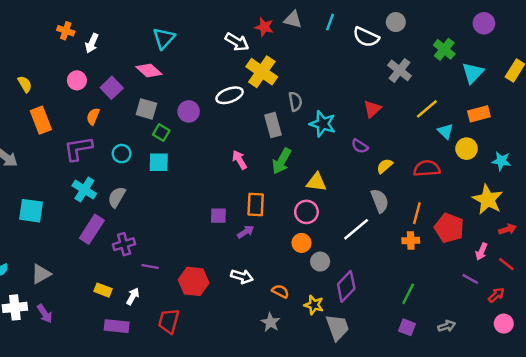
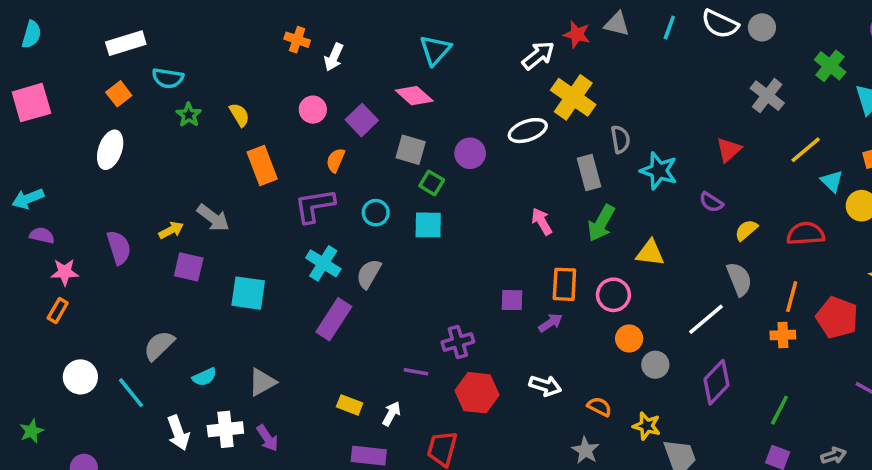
white semicircle: (366, 37) -> (720, 24), moved
white arrow: (237, 42) -> (538, 55), turned -70
pink circle: (306, 212) -> (613, 295), moved
purple cross: (124, 244) -> (458, 342), moved
purple diamond: (346, 286) -> (717, 382), moved

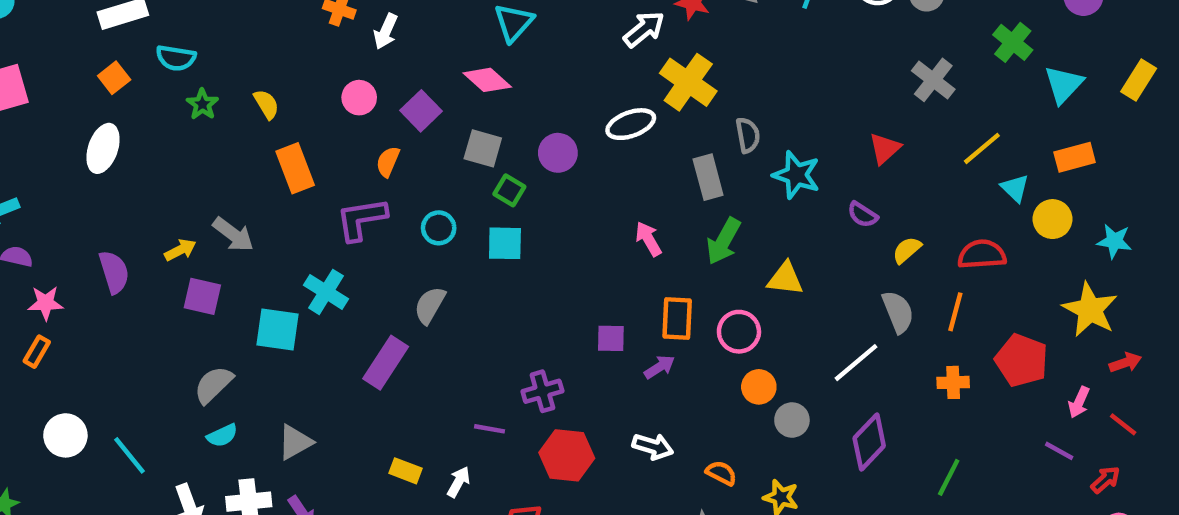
cyan cross: (323, 263) -> (326, 292), moved
orange line: (792, 297) -> (955, 312), moved
gray semicircle: (159, 345) -> (213, 385), moved

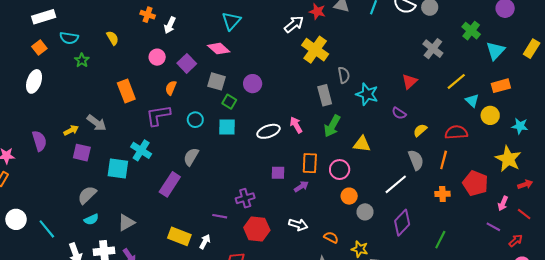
yellow semicircle: (266, 104) -> (113, 38), moved
white ellipse: (631, 124) -> (268, 131), moved
yellow rectangle: (406, 471) -> (179, 236), size x1.5

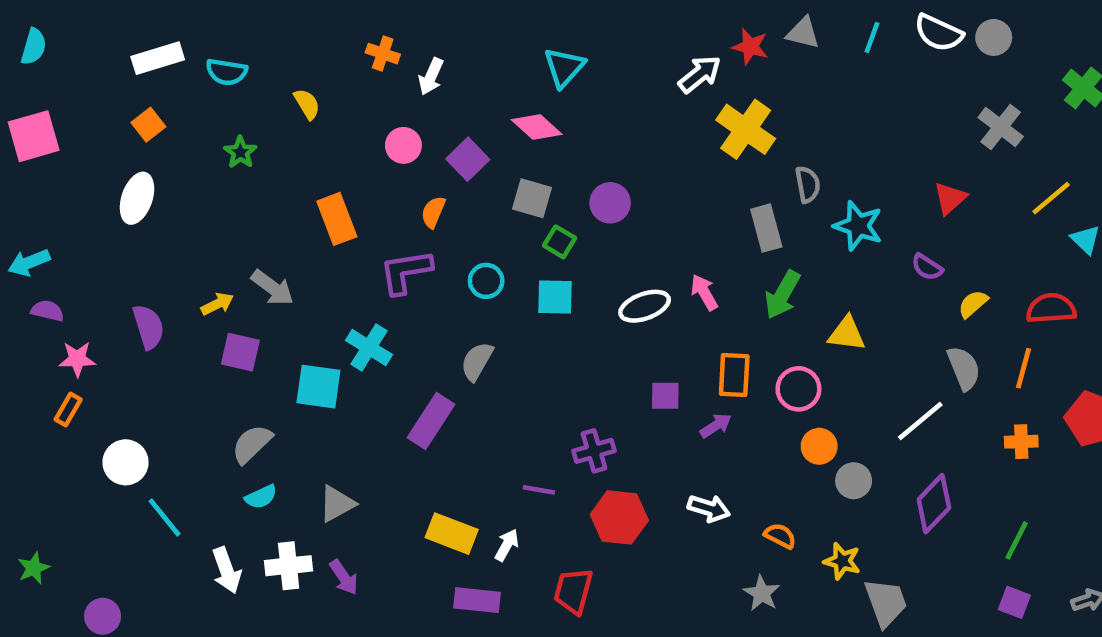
cyan semicircle: (69, 38) -> (227, 72), moved
white circle: (16, 219) -> (125, 462), moved

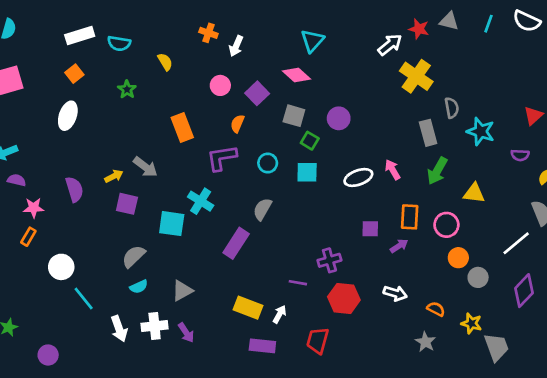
purple semicircle: (927, 267) -> (520, 155), turned -30

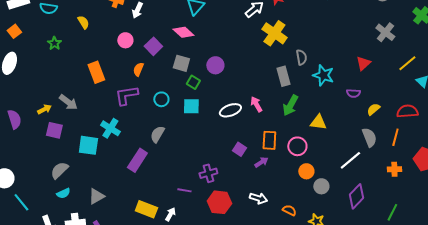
purple square: (370, 229) -> (239, 149), turned 32

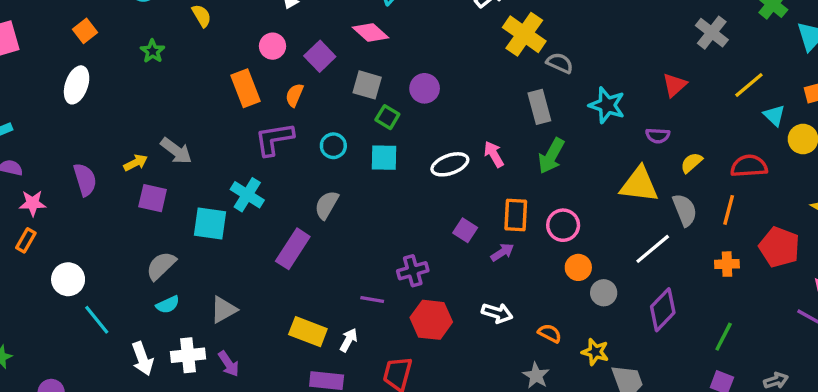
gray semicircle: (301, 57) -> (560, 63), moved, turned -56
orange rectangle: (96, 72) -> (245, 88), moved
yellow triangle: (318, 122) -> (639, 185), moved, size x1.4

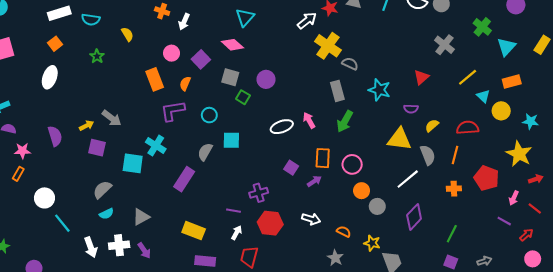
cyan square: (384, 158) -> (231, 140), moved
white arrow: (349, 340) -> (237, 233), moved

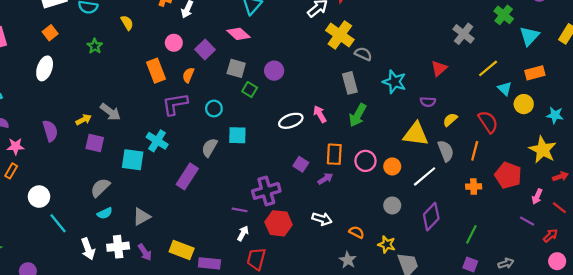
red semicircle: (468, 128) -> (488, 122), turned 60
orange circle: (362, 191) -> (392, 166), moved
purple cross: (259, 193) -> (266, 191), size x1.4
yellow rectangle: (194, 231) -> (182, 250), moved

